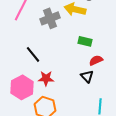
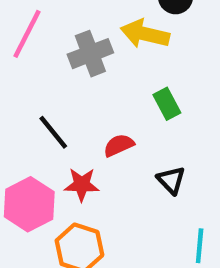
green rectangle: (85, 41) -> (167, 104), turned 48
red semicircle: (96, 60) -> (119, 145), moved

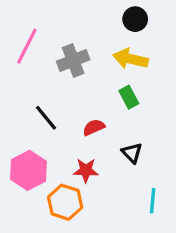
yellow arrow: (145, 34) -> (130, 59), moved
red star: (82, 185) -> (86, 170), moved

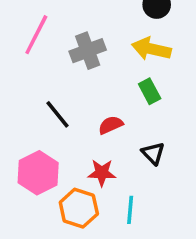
cyan line: (153, 201) -> (130, 210), moved

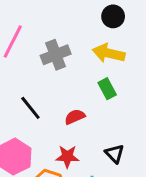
black triangle: (153, 153) -> (115, 154), moved

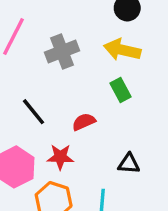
black triangle: (115, 154) -> (129, 164), turned -42
red star: (67, 157) -> (60, 157), moved

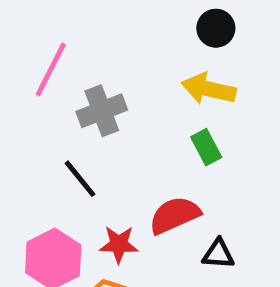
gray cross: (62, 51) -> (102, 111), moved
red semicircle: (84, 122) -> (175, 215), moved, size x1.5

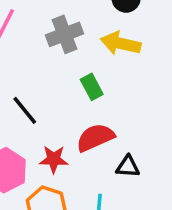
gray cross: (102, 111) -> (64, 34), moved
green rectangle: (206, 147) -> (92, 87), moved

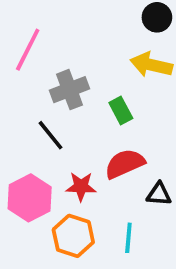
gray cross: (64, 34) -> (70, 90), moved

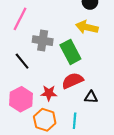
gray cross: (70, 90) -> (43, 41), turned 30
green rectangle: (121, 110) -> (70, 52), size x1.6
black line: (50, 135) -> (22, 61), moved

